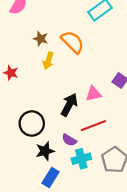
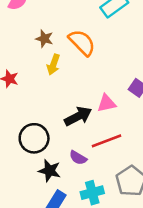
black arrow: (69, 105) -> (78, 116), turned 35
black star: (45, 151) -> (50, 171), turned 30
cyan cross: (81, 159) -> (92, 193), moved

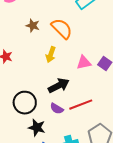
yellow arrow: (53, 65) -> (51, 55), moved
pink triangle: (106, 103) -> (84, 63), moved
purple semicircle: (78, 158) -> (57, 109), moved

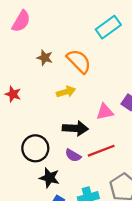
yellow arrow: (51, 55) -> (66, 92), turned -126
pink triangle: (84, 63) -> (105, 112), moved
black arrow: (59, 86) -> (75, 128), turned 30

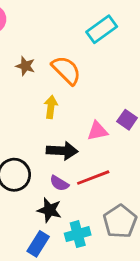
yellow arrow: (66, 92) -> (51, 107), turned -66
black star: (49, 178) -> (49, 210), moved

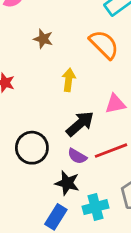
orange semicircle: (66, 70) -> (104, 45), moved
black arrow: (62, 151) -> (80, 124), turned -44

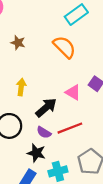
yellow arrow: (69, 80) -> (21, 87), moved
pink triangle: (115, 104) -> (73, 92), turned 42

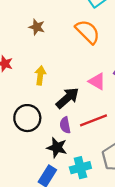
purple semicircle: (44, 132) -> (65, 125), turned 48

